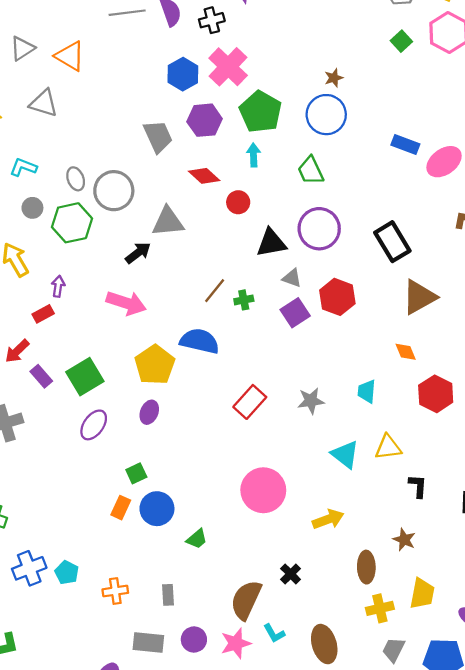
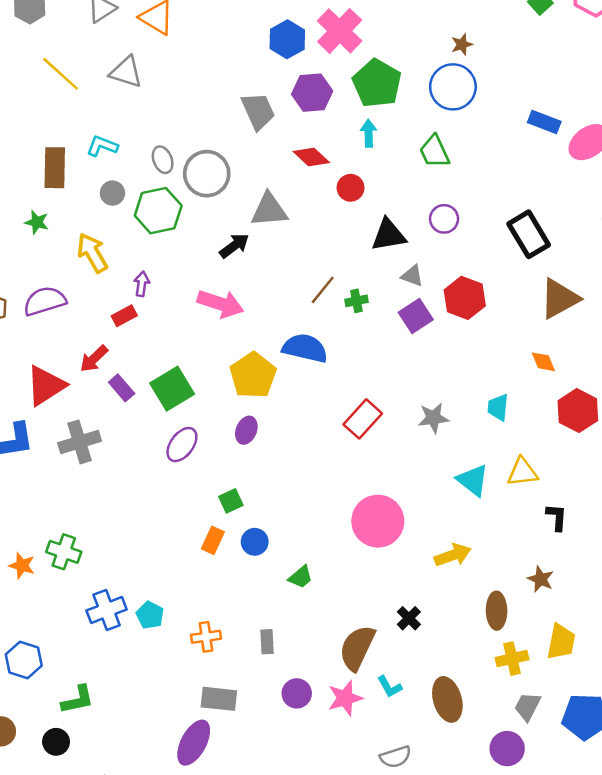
purple circle: (319, 229) -> (444, 219), size x0.6
blue circle: (157, 509) -> (255, 542), size x0.7
gray rectangle: (148, 643) -> (219, 699), moved

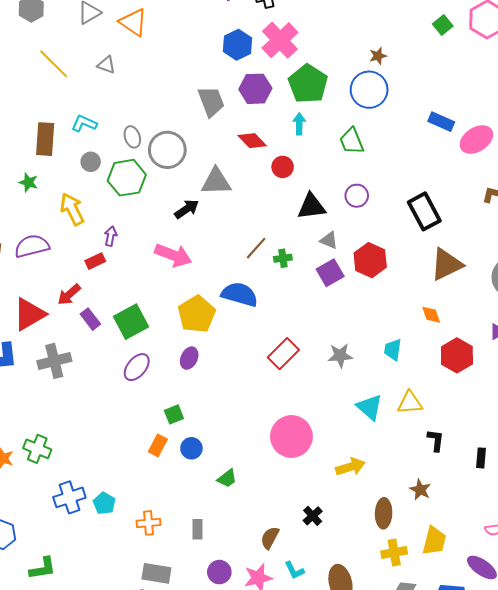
gray triangle: (126, 72) -> (106, 65), size x0.7
brown semicircle: (357, 648) -> (270, 538), size x0.6

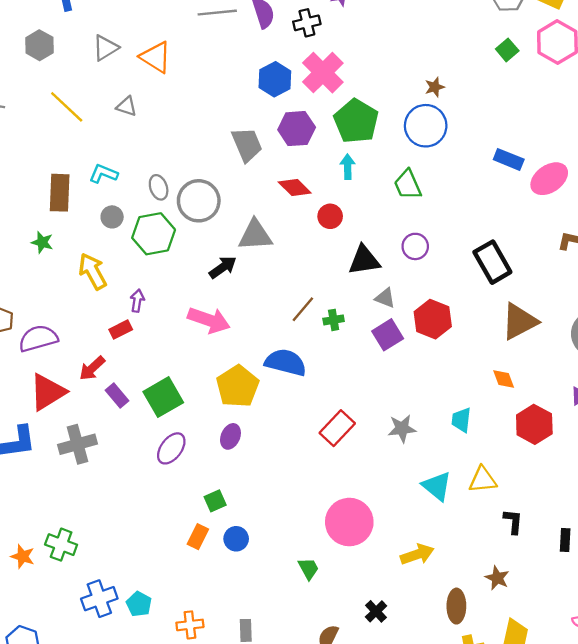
purple semicircle: (32, 246) -> (38, 338), moved
green trapezoid: (227, 478) -> (309, 569), moved, turned -80

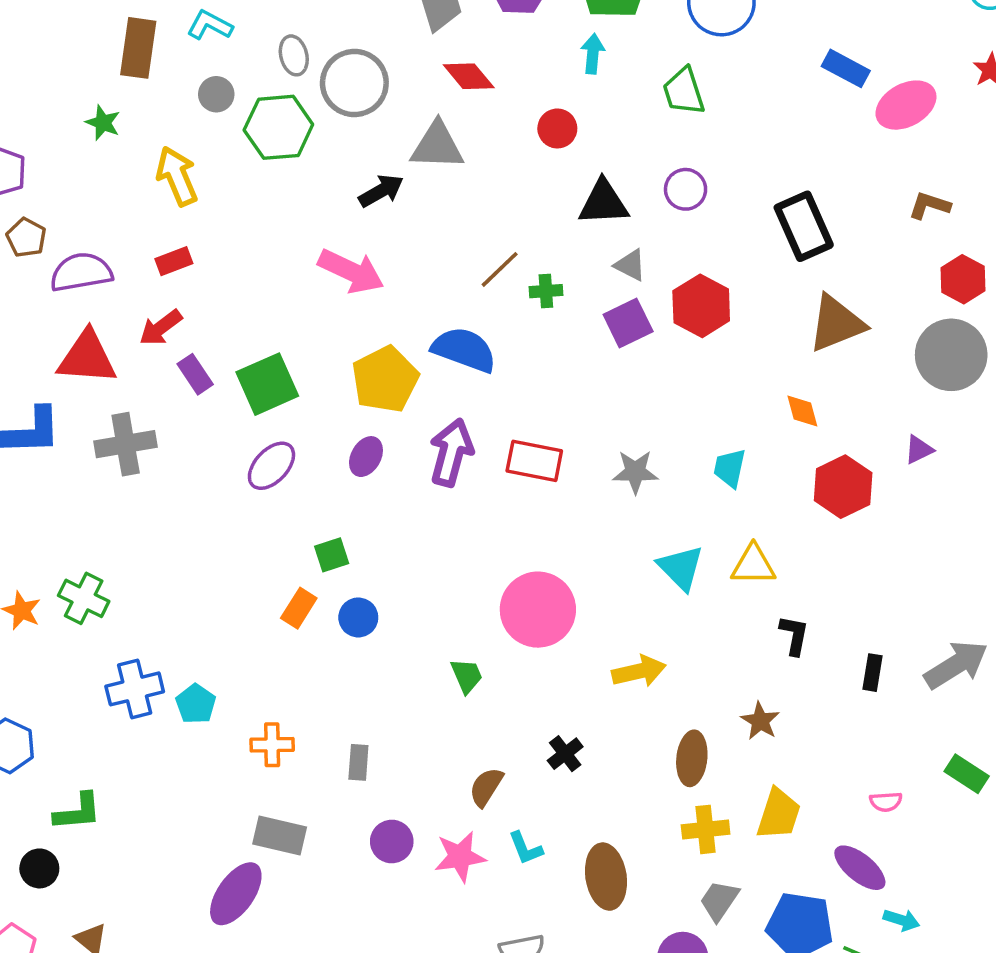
red diamond: (295, 187) -> (469, 76), moved
purple arrow: (137, 301) -> (451, 452), moved, size x1.8
red rectangle: (121, 329) -> (174, 261), moved
red triangle: (48, 392) -> (87, 358), turned 30
red rectangle: (337, 428) -> (534, 461), turned 52

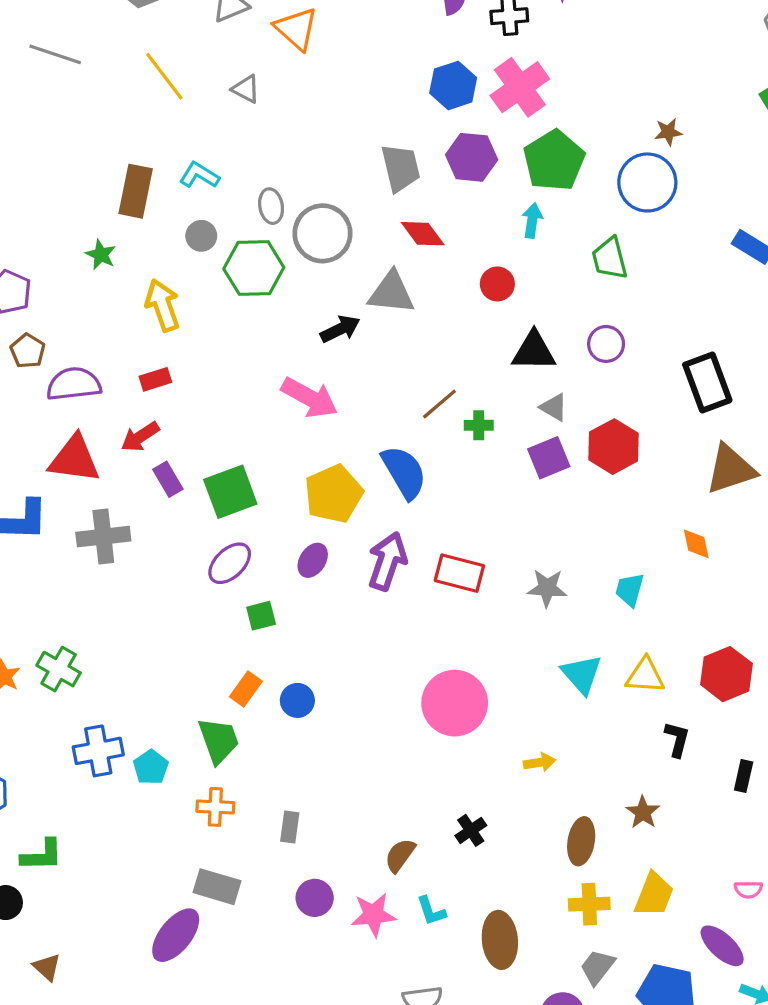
blue semicircle: (464, 350) -> (404, 472), turned 36
red hexagon: (843, 487) -> (726, 674), moved
green square: (332, 555) -> (261, 616), moved
yellow arrow: (639, 671) -> (540, 762), size x0.7
green trapezoid: (467, 676) -> (219, 740), moved, size x1.5

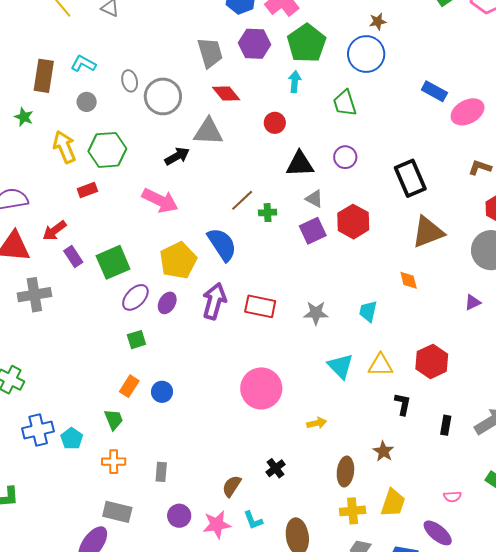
green hexagon: (254, 268) -> (107, 150), moved
red rectangle: (155, 379) -> (87, 190), moved
purple ellipse: (230, 563) -> (135, 297), moved
green trapezoid: (219, 740) -> (114, 420), size x0.7

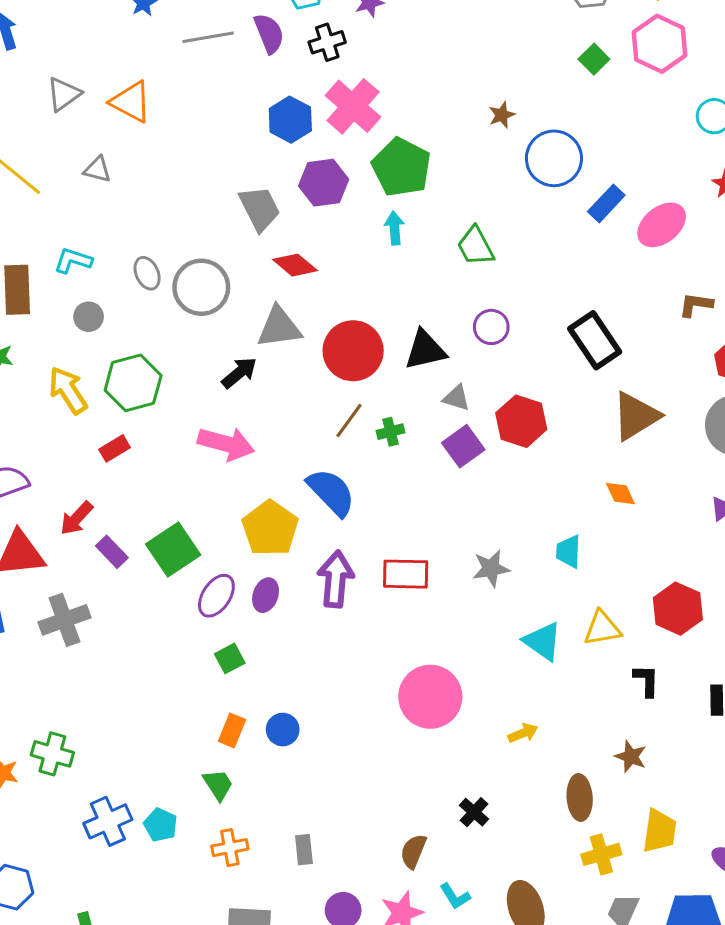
blue circle: (366, 54) -> (554, 158), moved
blue rectangle: (434, 91) -> (606, 203), turned -65
red circle: (275, 123) -> (353, 351), moved, size x1.8

